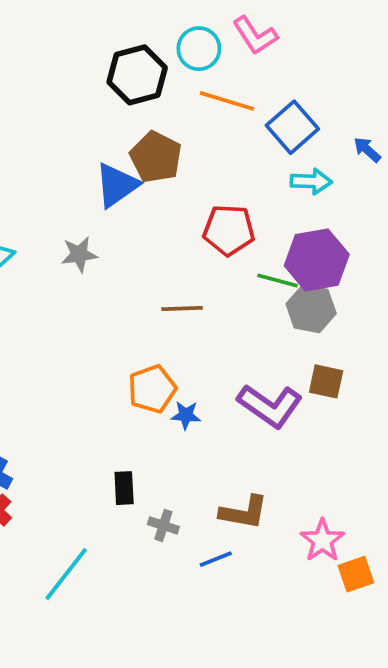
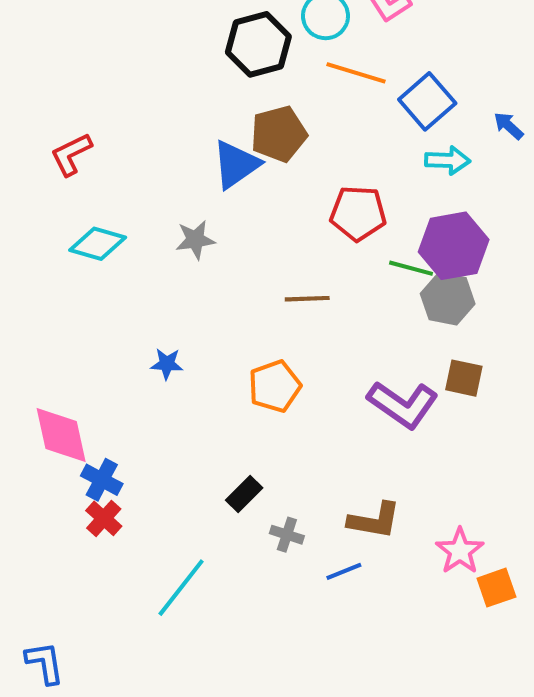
brown pentagon: (156, 157) -> (279, 134), turned 30
blue star: (186, 415) -> (167, 364), moved
black rectangle: (124, 488) -> (244, 494), turned 48

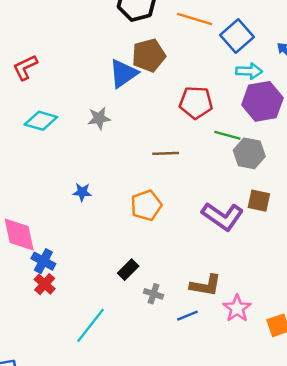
purple hexagon: (454, 246) -> (262, 101), moved
pink star: (460, 551) -> (237, 308), moved

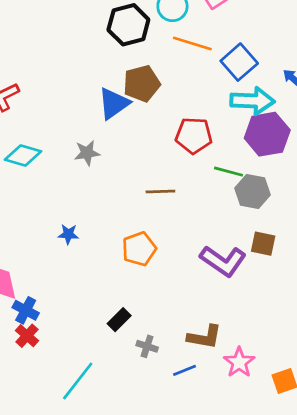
cyan arrow: (249, 71) -> (252, 101), size x1.5

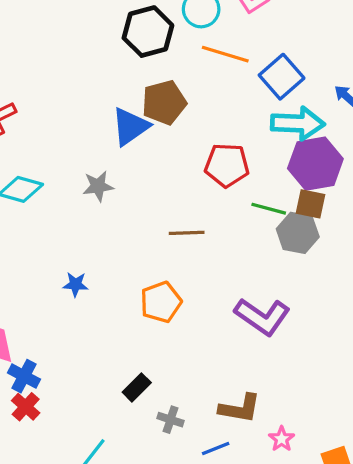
brown square: (263, 244) -> (311, 204), moved
pink star: (239, 362) -> (282, 439), size x0.7

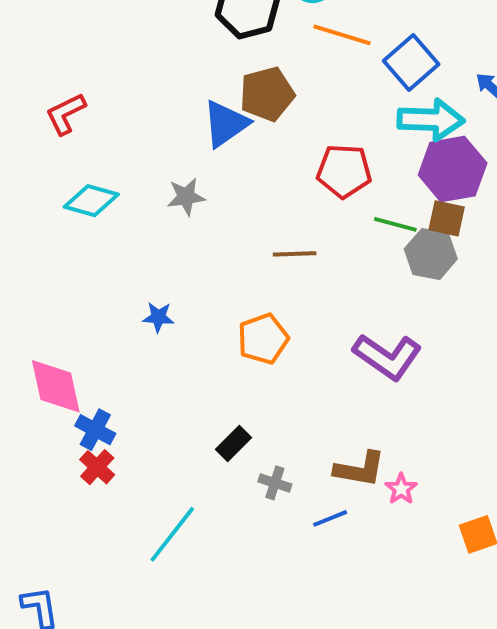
pink star: (282, 439) -> (401, 489), moved

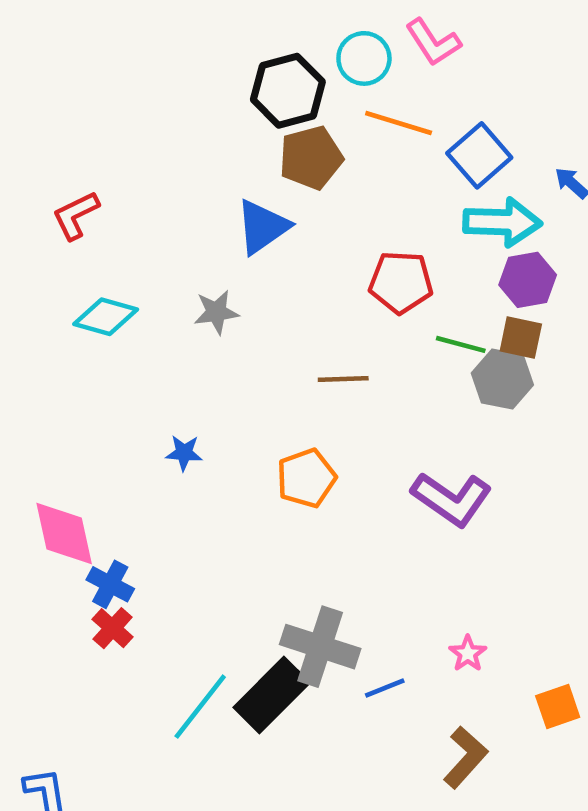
brown pentagon: (267, 94) -> (311, 158), moved
purple hexagon: (453, 169) -> (528, 280), size x0.7
black rectangle: (233, 443) -> (272, 695), moved, size x1.8
brown L-shape: (360, 469) -> (465, 757), moved, turned -58
gray cross: (275, 483) -> (320, 647), size x2.0

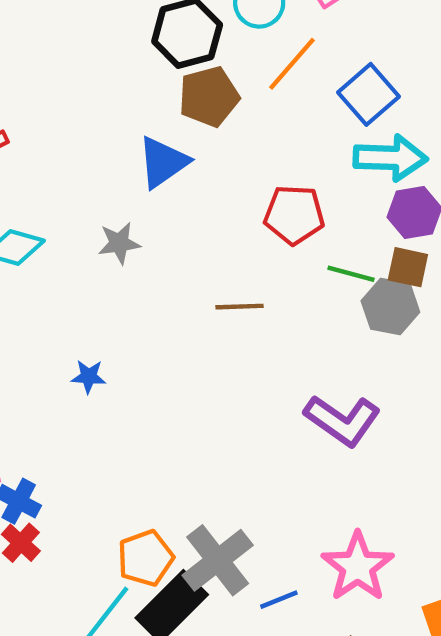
orange line: (399, 123) -> (292, 64), turned -66
orange pentagon: (306, 478) -> (145, 558), moved
gray cross: (320, 647) -> (218, 560), turned 34
pink star: (468, 653) -> (358, 567), size x2.0

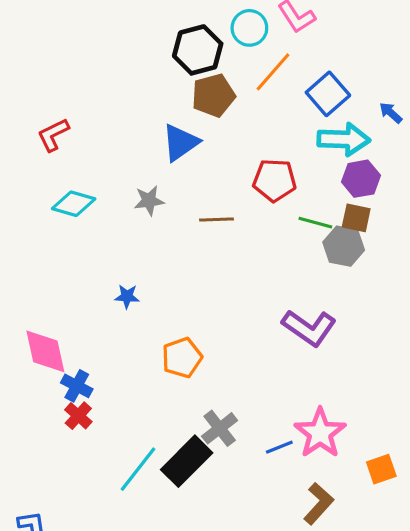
brown line: (240, 307) -> (216, 219), moved
orange pentagon: (145, 558) -> (182, 358), moved
gray cross: (218, 560) -> (220, 428), size x0.7
blue line: (279, 600) -> (279, 447), moved

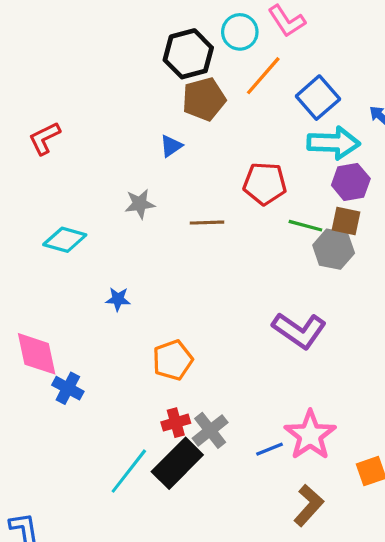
blue triangle: (180, 143) -> (171, 146), size x0.6
cyan diamond: (74, 204) -> (65, 240), moved
red cross: (78, 416) -> (176, 423), moved, turned 32

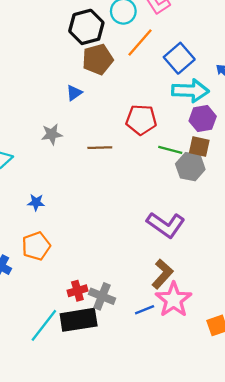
orange pentagon: (173, 360) -> (36, 246), moved
gray cross: (210, 430) -> (102, 296), turned -30
black rectangle: (177, 463) -> (79, 320), turned 36
brown L-shape: (309, 505) -> (162, 274), moved

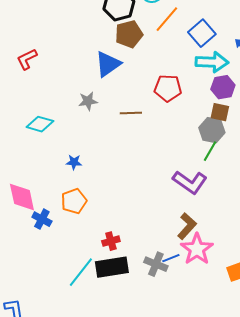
blue triangle: (74, 93) -> (108, 64), size x1.8
green line: (170, 150) -> (210, 151), moved, turned -75
gray cross: (102, 296) -> (156, 264), moved

